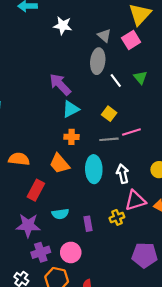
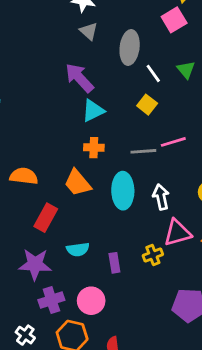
gray triangle: (104, 36) -> (89, 31), moved
yellow square: (109, 114) -> (147, 105), moved

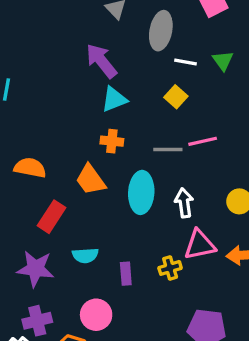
white line: (153, 73) -> (186, 62), turned -48
purple cross: (51, 300) -> (37, 321), moved

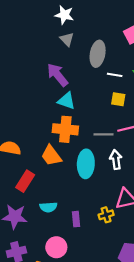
yellow square: (176, 97) -> (118, 99), moved, turned -32
cyan triangle: (114, 99) -> (66, 101), turned 42
orange cross: (112, 141) -> (65, 129), size x1.6
white arrow: (184, 203) -> (116, 160), moved

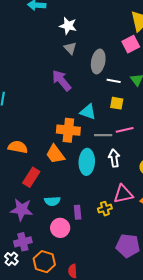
cyan triangle: (66, 101) -> (88, 112), moved
pink circle: (56, 247) -> (60, 228), moved

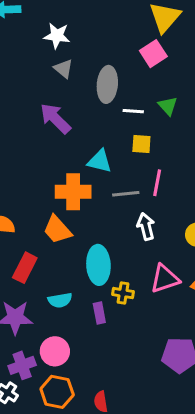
pink line: (125, 130) -> (157, 183), turned -60
cyan ellipse: (87, 162) -> (98, 265), moved
yellow cross: (105, 209) -> (123, 293), moved, turned 32
pink circle: (60, 228) -> (55, 351), moved

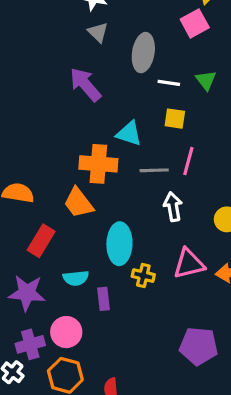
purple rectangle: (99, 313) -> (103, 299), moved

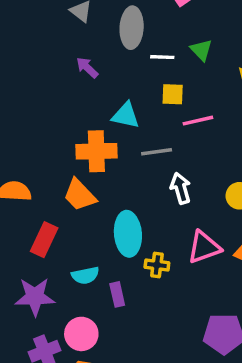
purple arrow: (85, 85) -> (87, 68), moved, size x0.6
pink line: (188, 161) -> (198, 121), moved, turned 68

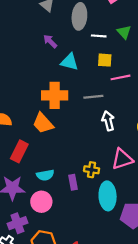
cyan triangle: (126, 115) -> (69, 62), moved
cyan ellipse: (128, 234) -> (108, 196), moved
purple rectangle: (117, 294) -> (73, 182), moved
pink circle: (81, 334) -> (41, 202), moved

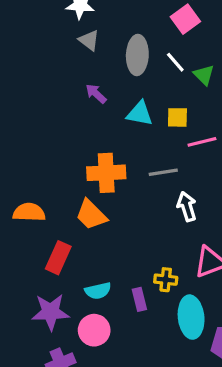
white line: (99, 36) -> (175, 62), moved, turned 48
cyan triangle: (69, 62) -> (140, 114), moved

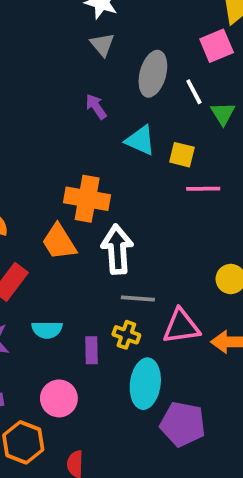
gray line: (163, 172) -> (138, 298), moved
white arrow: (187, 206) -> (117, 249), moved, size x1.4
pink circle: (94, 330) -> (59, 398), moved

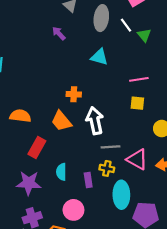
purple arrow: (96, 107) -> (59, 33), moved
yellow square: (182, 155) -> (137, 103), moved
orange cross: (87, 199) -> (74, 94), size x0.6
pink triangle: (181, 326) -> (137, 159), turned 45
cyan semicircle: (47, 330) -> (61, 172), turned 98

